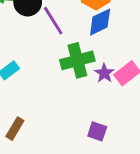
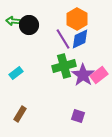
purple line: (53, 21) -> (63, 39), moved
purple star: (104, 73) -> (83, 75), size x1.6

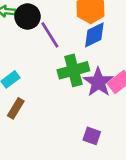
purple line: (63, 39) -> (50, 35), moved
brown rectangle: (20, 114) -> (16, 108), moved

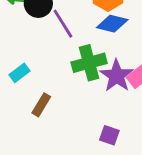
blue diamond: (94, 35) -> (112, 24), turned 40
brown rectangle: (16, 108) -> (41, 105), moved

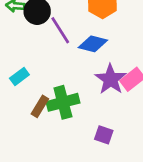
blue diamond: (112, 24) -> (93, 44), moved
green cross: (89, 63) -> (63, 102), moved

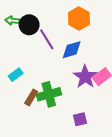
blue diamond: (93, 44) -> (72, 50), turned -30
purple square: (104, 135) -> (80, 119), turned -32

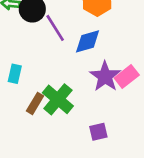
cyan rectangle: (16, 75) -> (15, 74), turned -40
green cross: (49, 94) -> (58, 99), turned -35

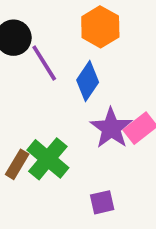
blue diamond: (88, 41) -> (88, 81), turned -40

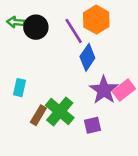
purple line: (44, 63) -> (74, 31), moved
purple square: (102, 202) -> (93, 125), moved

